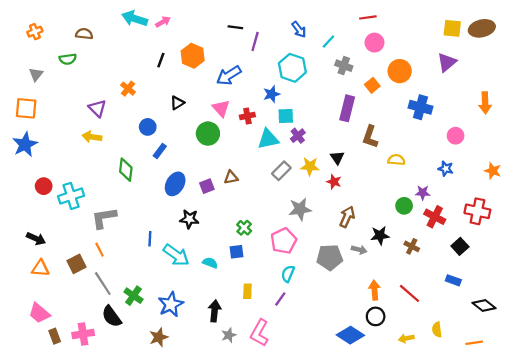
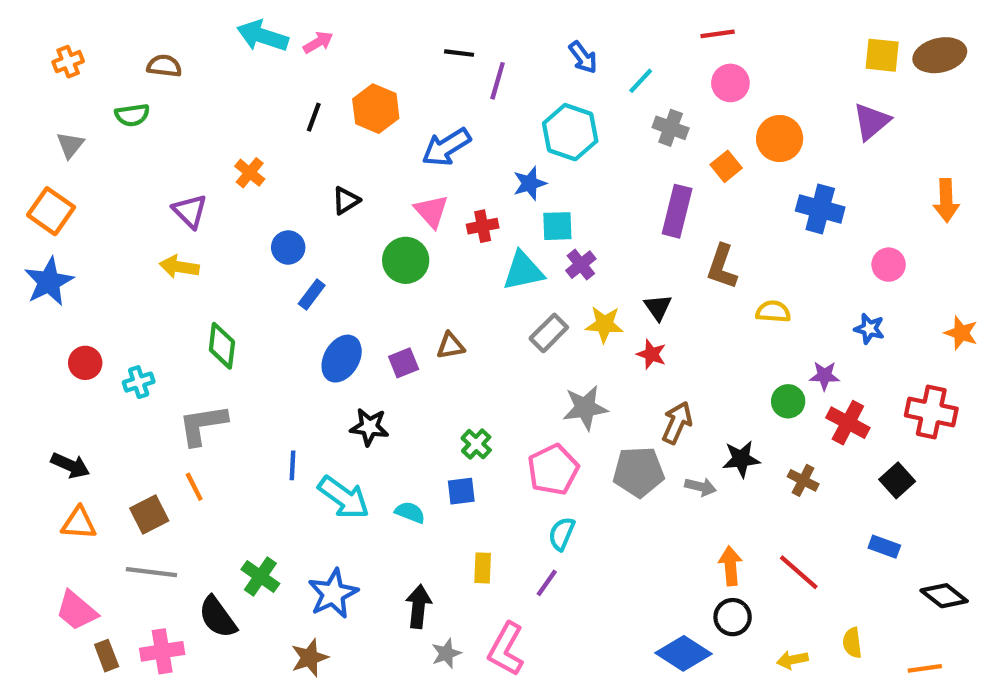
orange square: (26, 108) -> (51, 211), turned 30
green diamond: (126, 170) -> (222, 346), moved
cyan cross: (71, 196) -> (139, 382), size x0.6
gray pentagon: (330, 257) -> (639, 472), moved
gray line: (103, 284) -> (151, 572), moved, turned -50

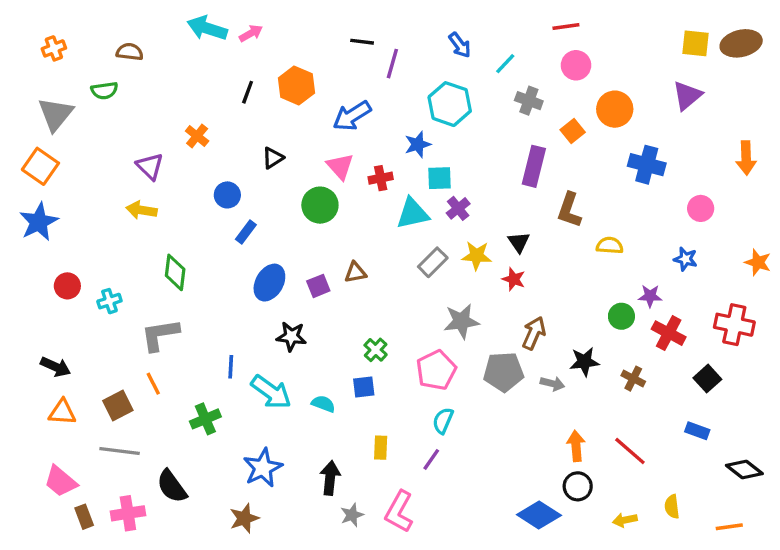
gray triangle: (70, 145) -> (56, 114), size x1.6
green cross: (260, 576) -> (205, 419), moved, turned 32

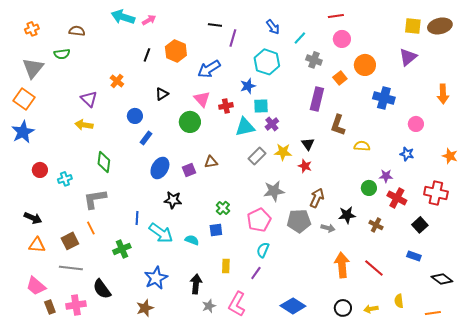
orange arrow: (576, 446) -> (342, 265), size x1.4
black circle: (578, 486) -> (343, 308), moved
blue diamond: (539, 515) -> (293, 306), moved

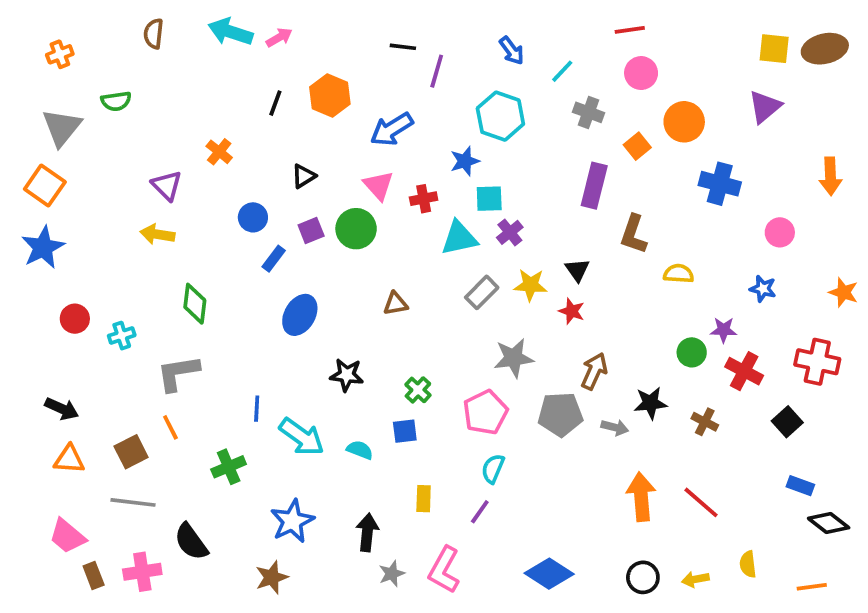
brown semicircle: (77, 31) -> (154, 34), moved, turned -91
purple square: (189, 170) -> (311, 231), moved
black star: (173, 200) -> (347, 375), moved
blue rectangle: (414, 256) -> (800, 486), moved

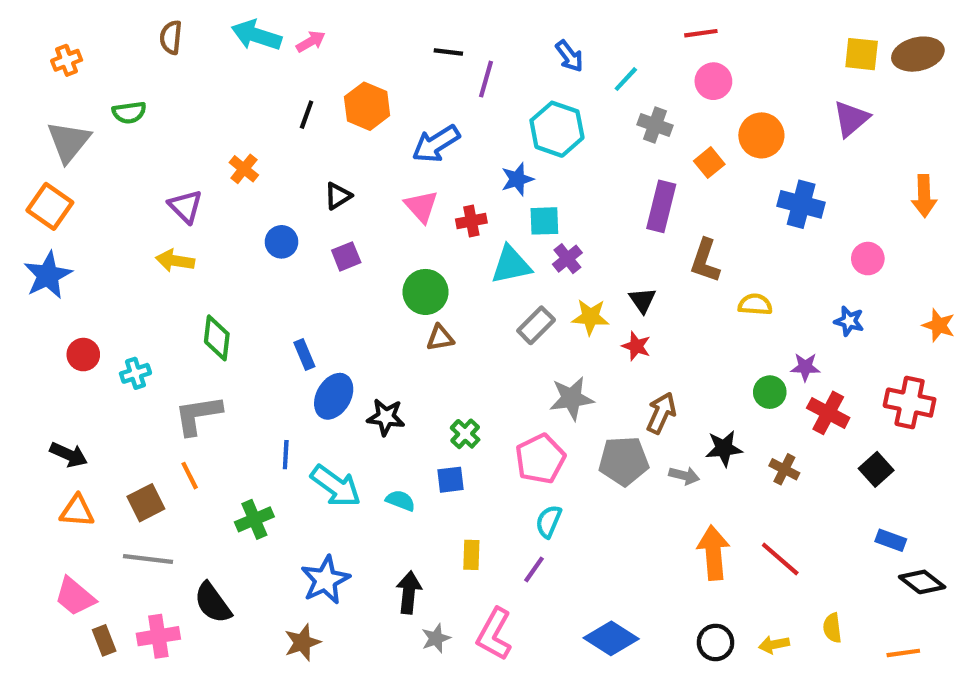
green circle: (356, 229) -> (425, 292), moved
blue rectangle: (274, 259) -> (304, 355), moved, turned -60
blue ellipse: (300, 315) -> (334, 396), moved

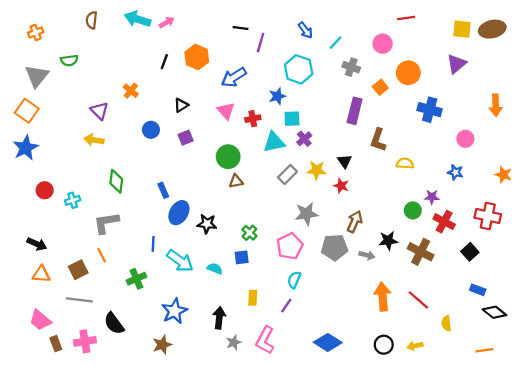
red line: (701, 33) -> (406, 18), moved
brown cross: (784, 469) -> (421, 252), size x1.6
yellow semicircle: (832, 628) -> (446, 323), moved

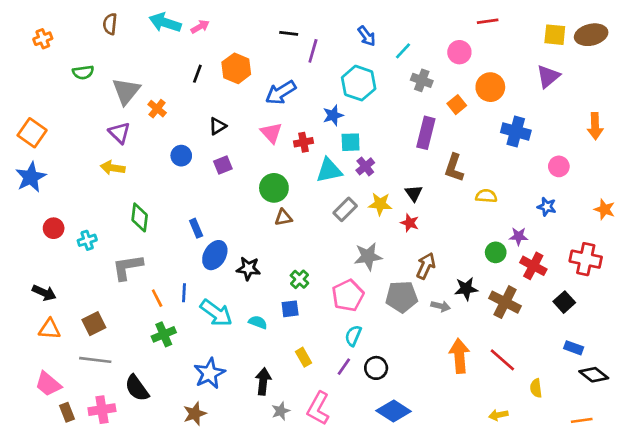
gray triangle: (37, 76) -> (126, 91), moved
orange line: (102, 255) -> (157, 298), moved
yellow rectangle: (253, 298) -> (304, 357), turned -32
black circle: (384, 345) -> (376, 368), moved

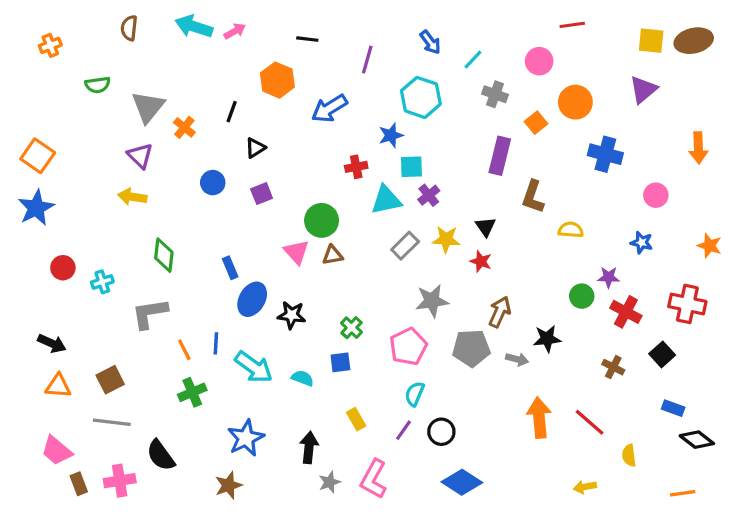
black line: (289, 33) -> (307, 39), moved
black line: (197, 74) -> (232, 112), moved
pink triangle: (271, 133) -> (296, 252), moved
brown cross: (505, 302) -> (613, 367), moved, size x0.6

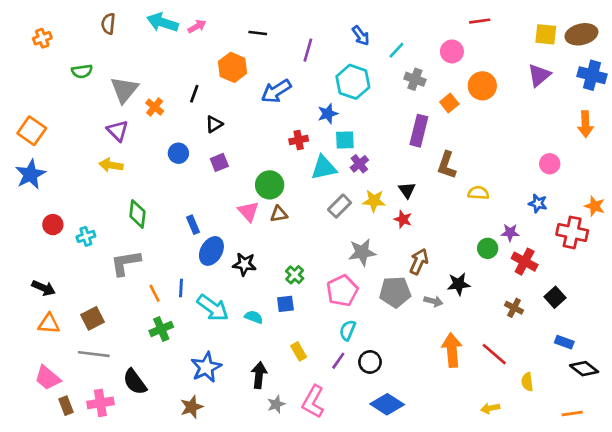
blue cross: (605, 154) -> (592, 75), moved
red cross: (687, 304) -> (572, 232), moved

